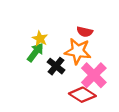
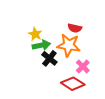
green arrow: (35, 52) -> (41, 45), moved, turned 42
pink cross: (94, 75) -> (83, 66), size x0.6

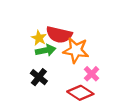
red semicircle: (75, 28) -> (59, 35), moved, size x1.6
black cross: (49, 58) -> (39, 77), moved

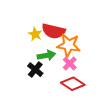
green arrow: (46, 50) -> (46, 55), moved
pink cross: (92, 74) -> (70, 63), moved

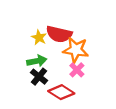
green arrow: (46, 55) -> (37, 61), moved
red diamond: (73, 84) -> (61, 92), moved

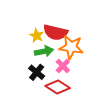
green arrow: (37, 61) -> (44, 51), moved
pink cross: (77, 70) -> (63, 66), moved

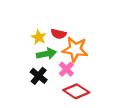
red semicircle: (55, 32) -> (59, 34), size x0.6
red diamond: (58, 87) -> (76, 91), moved

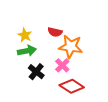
yellow star: (39, 37) -> (25, 35), moved
green arrow: (46, 54) -> (27, 51), moved

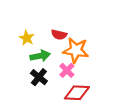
green arrow: (27, 51) -> (40, 56), moved
red diamond: (72, 86) -> (77, 93), turned -30

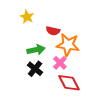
yellow star: (27, 38) -> (27, 17), moved
red diamond: (77, 93) -> (69, 83), turned 60

